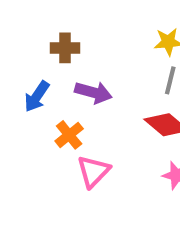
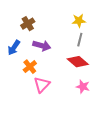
brown cross: (65, 48) -> (28, 24), turned -32

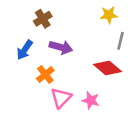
gray line: (80, 40) -> (120, 41), moved
pink star: (83, 87) -> (91, 100), moved

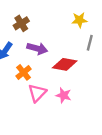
red diamond: (108, 68) -> (65, 64), moved, turned -30

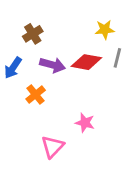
red diamond: (65, 64) -> (86, 62), moved
pink triangle: (37, 93) -> (52, 147), moved

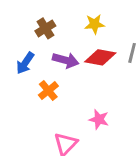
yellow star: (105, 30) -> (95, 24), moved

